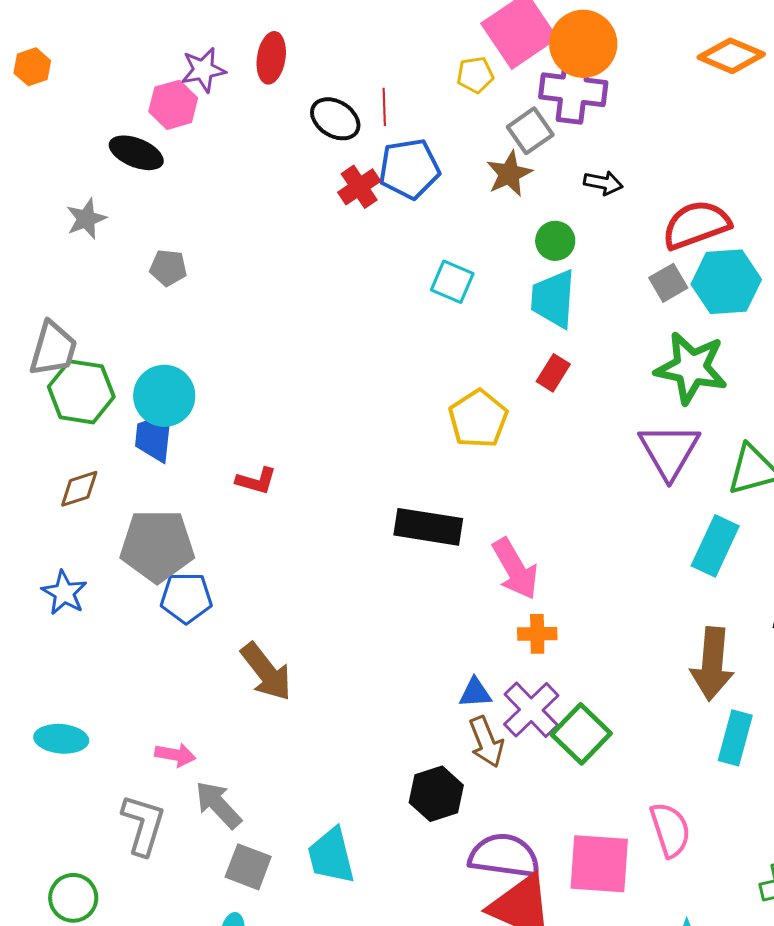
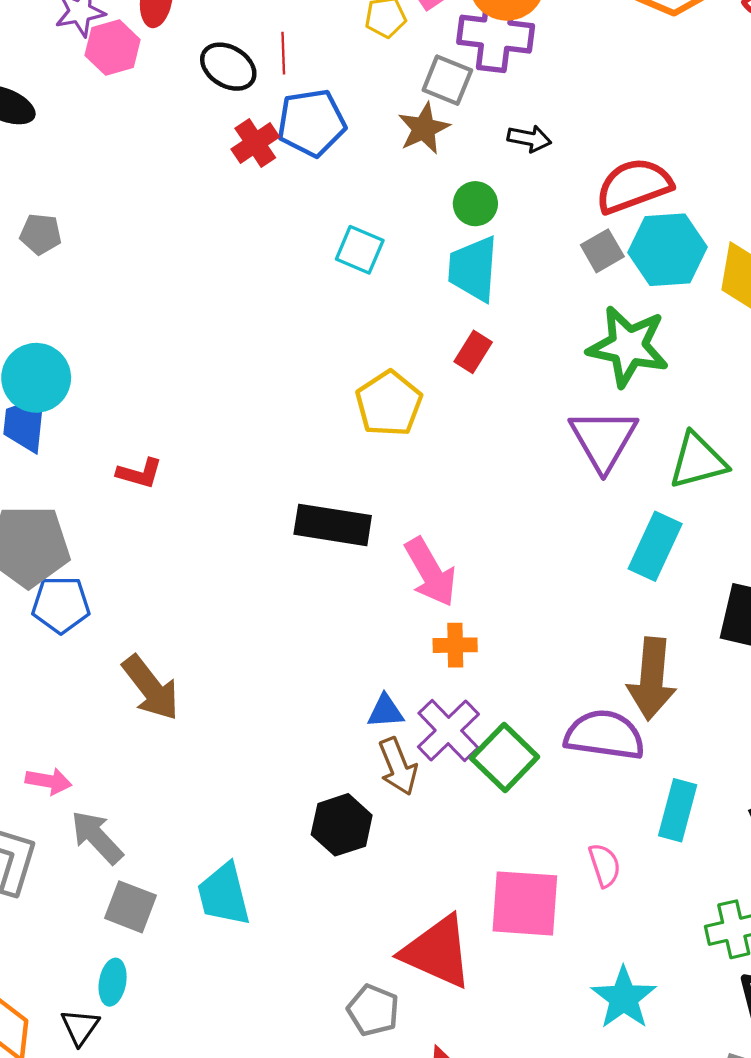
pink hexagon: (173, 105) -> (113, 48), moved
gray square: (530, 131) -> (447, 80), turned -33
cyan rectangle: (735, 738) -> (678, 810), moved
pink semicircle: (670, 830) -> (605, 865), size x0.7
purple semicircle: (504, 856) -> (605, 735), moved

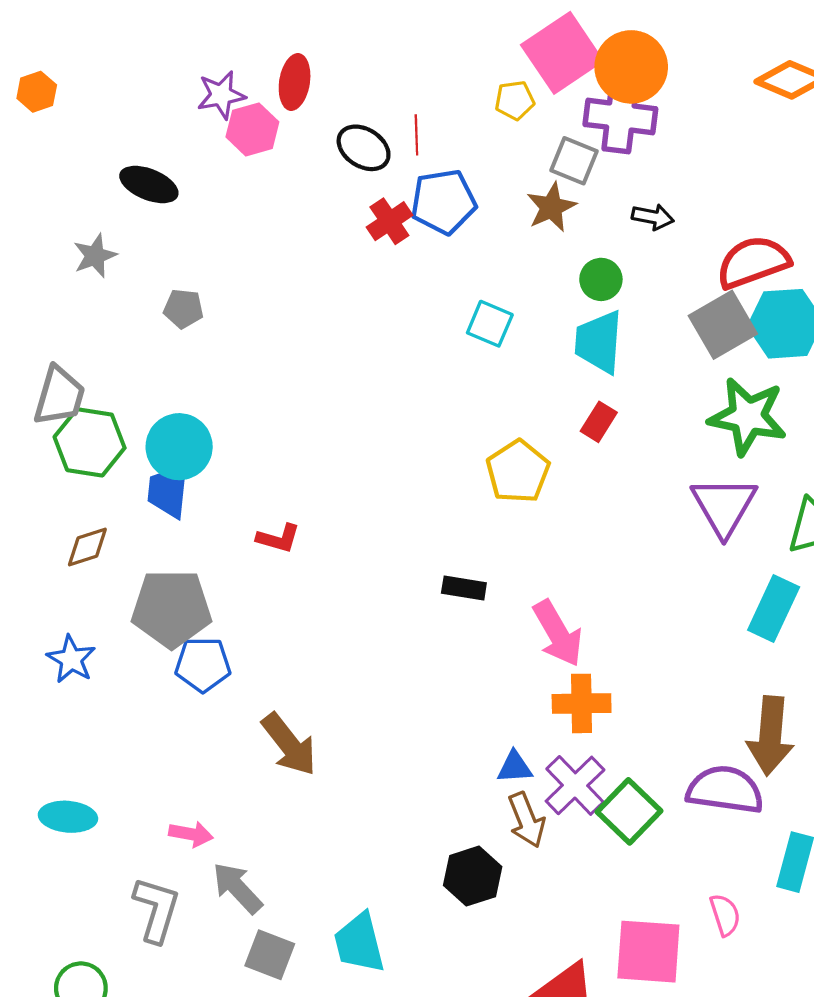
gray square: (602, 251) -> (723, 325), size x1.6
black rectangle: (333, 525) -> (464, 588), size x0.6
orange cross: (455, 645) -> (582, 703), size x1.4

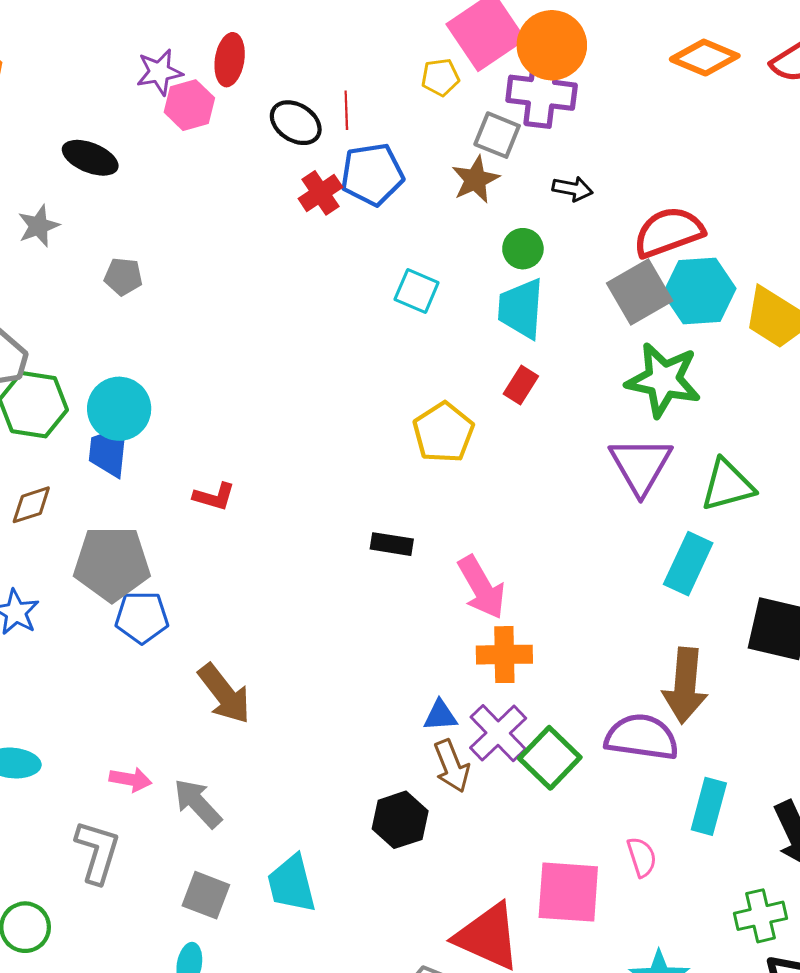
gray arrow: (237, 888) -> (198, 803), moved

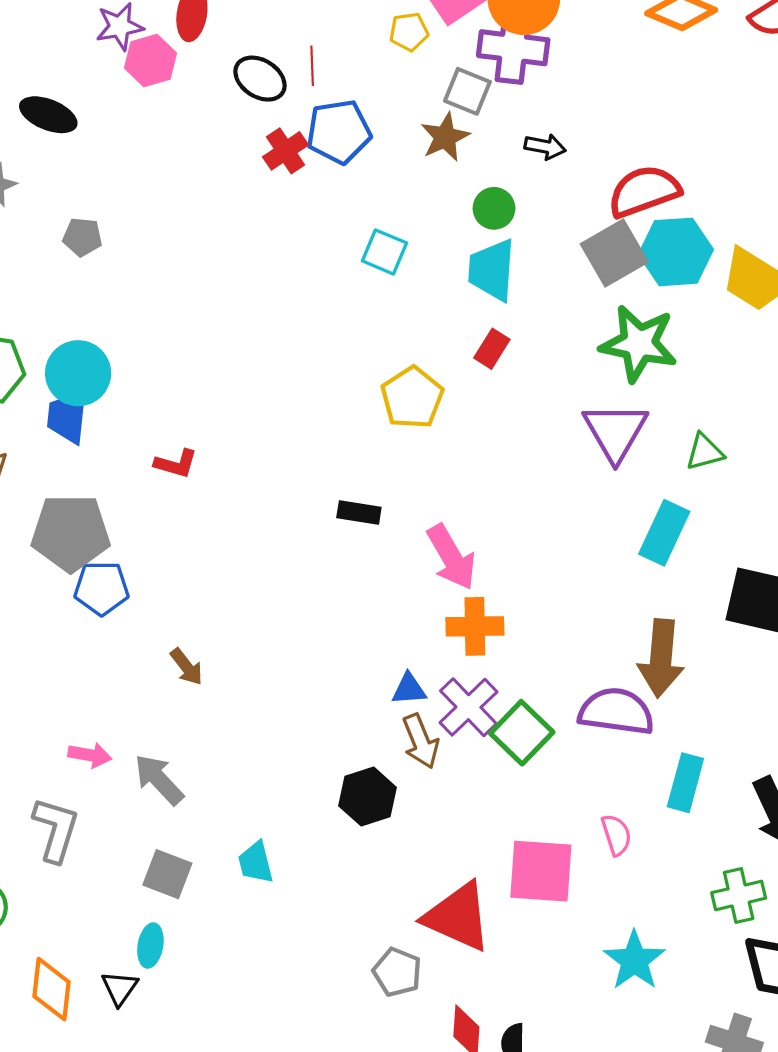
green triangle: (727, 485) -> (705, 452), size x0.7
brown arrow: (224, 694) -> (187, 667), size x0.6
cyan trapezoid: (292, 884) -> (256, 863), size x0.7

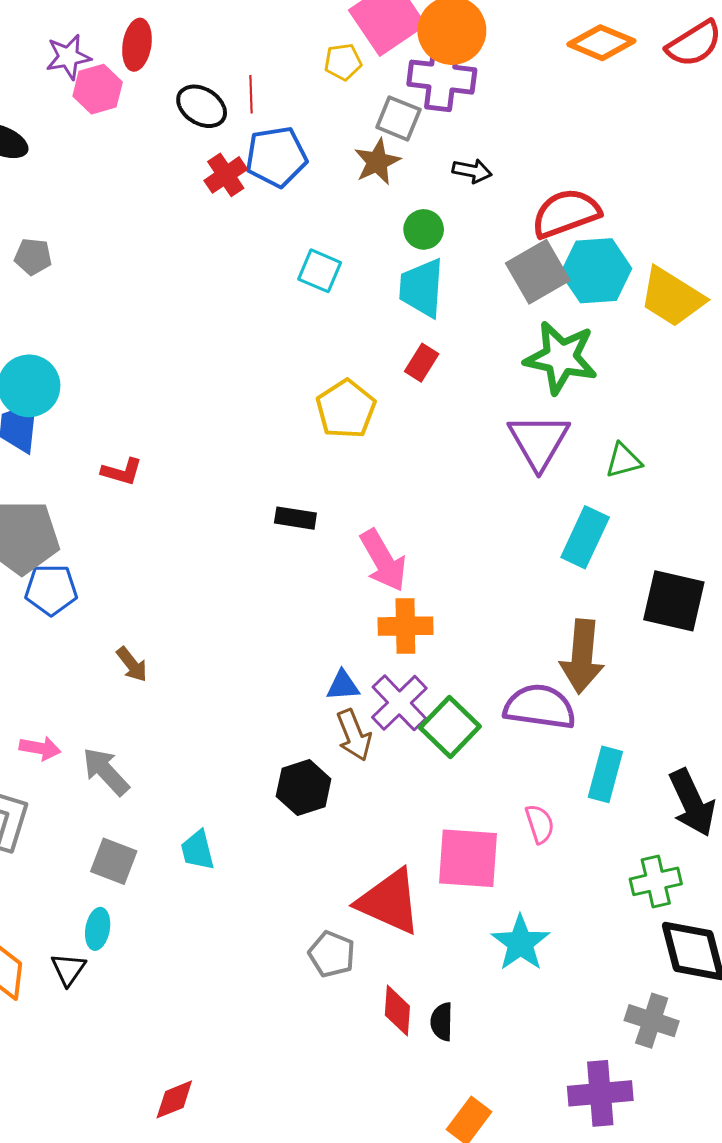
cyan star: (634, 960) -> (521, 943), moved

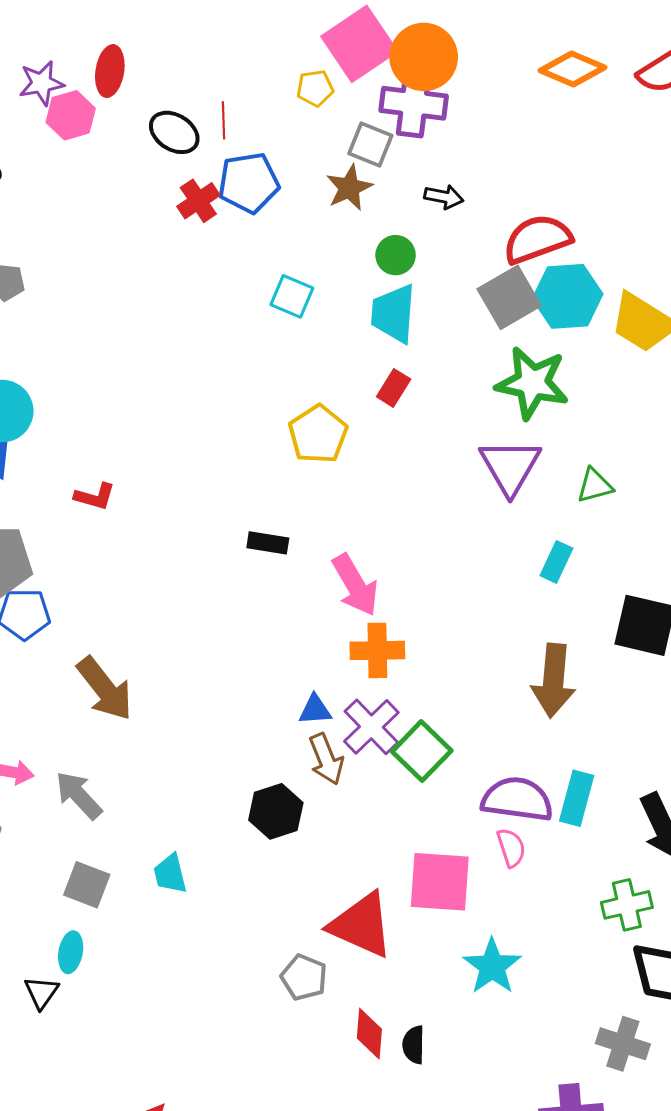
cyan rectangle: (585, 537) -> (556, 562), size x0.7
brown arrow: (132, 664) -> (105, 689), size x1.8
purple semicircle: (540, 707) -> (517, 799), moved

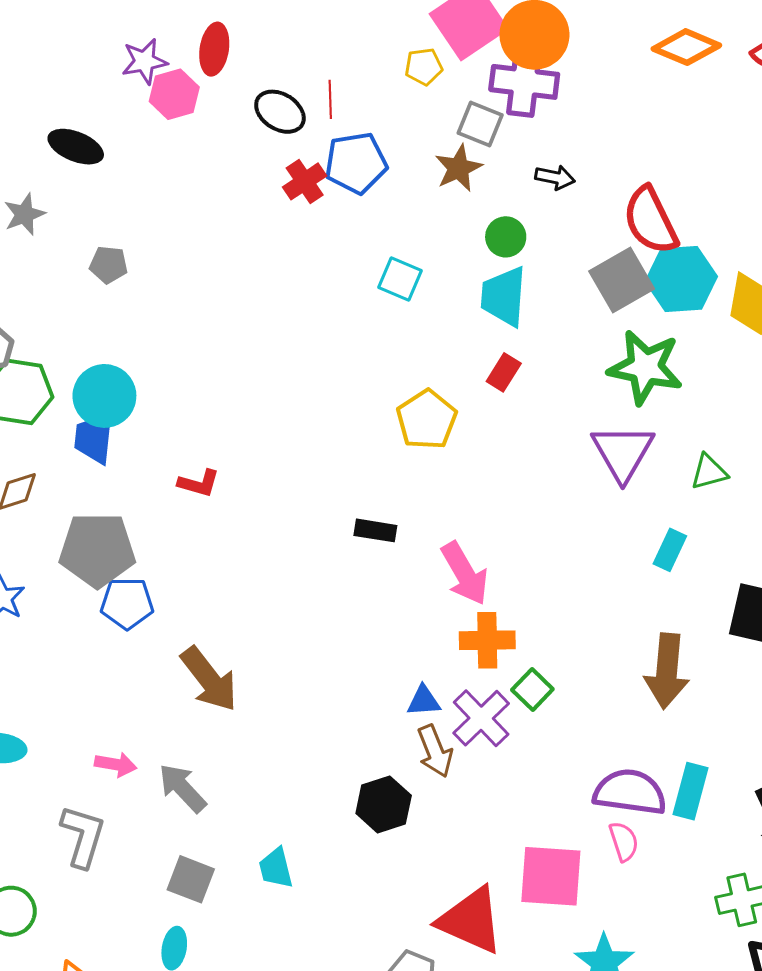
red semicircle: (537, 239) -> (650, 220), turned -96
green square: (422, 751) -> (532, 689), moved, size x0.7

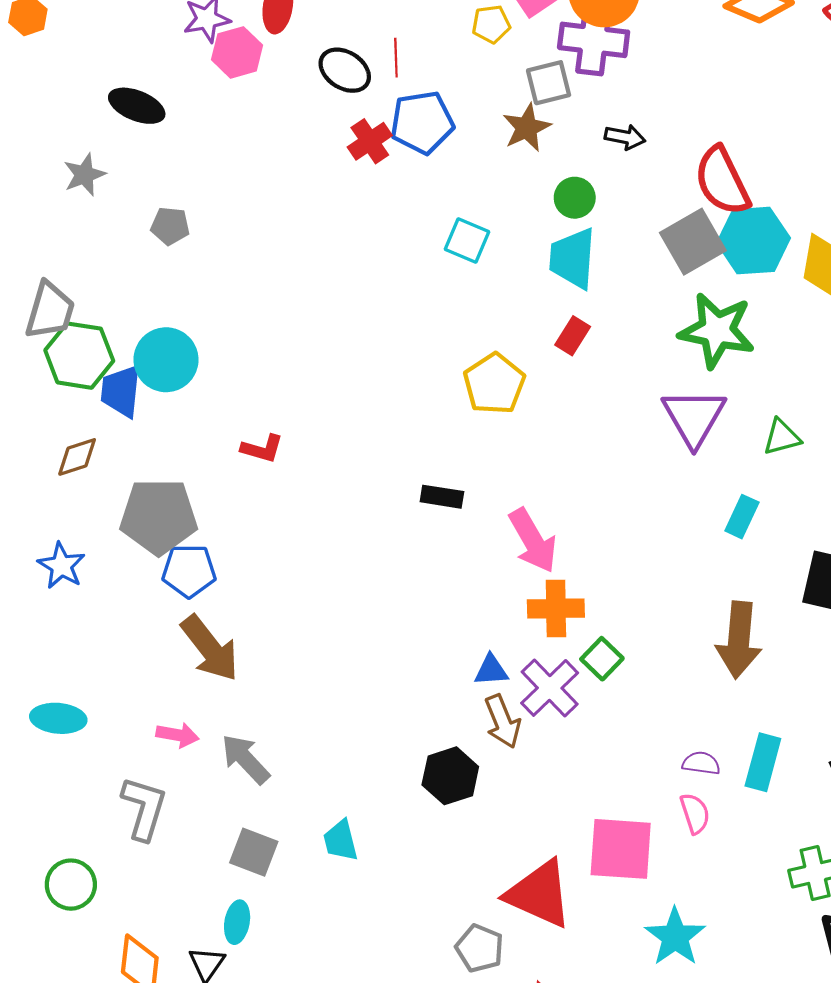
gray square: (480, 124) -> (549, 83), turned -36
blue trapezoid: (94, 438) -> (121, 391), moved
brown arrow: (209, 679) -> (210, 648), moved
purple semicircle: (630, 792) -> (701, 763), size x0.5

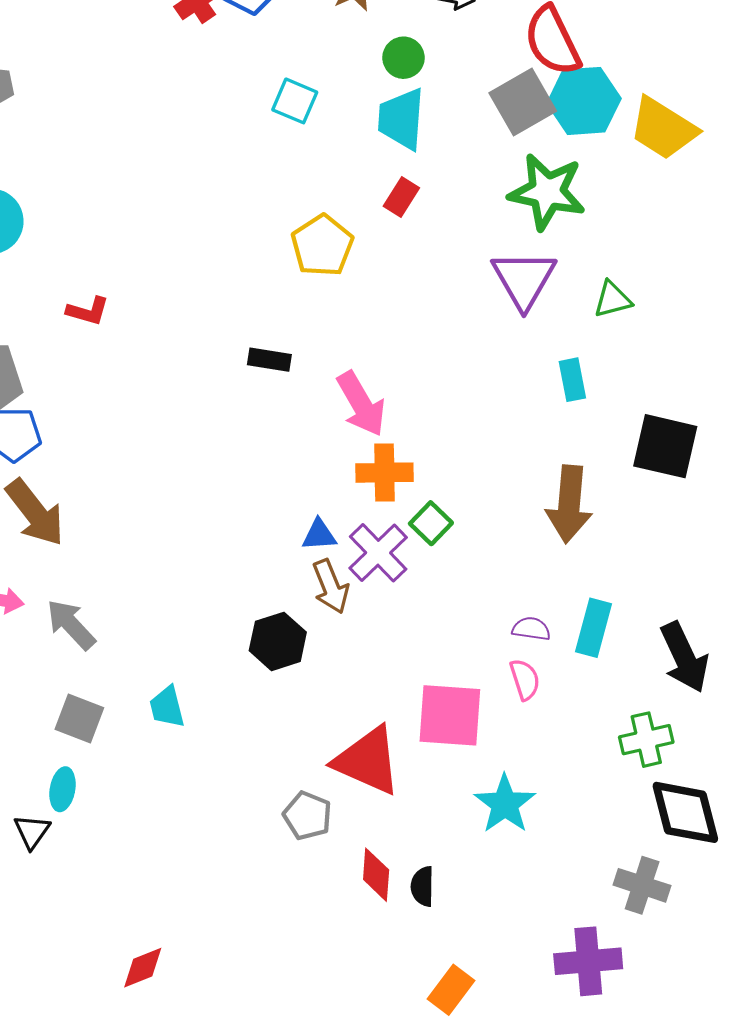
cyan rectangle: (742, 517) -> (572, 380), turned -36

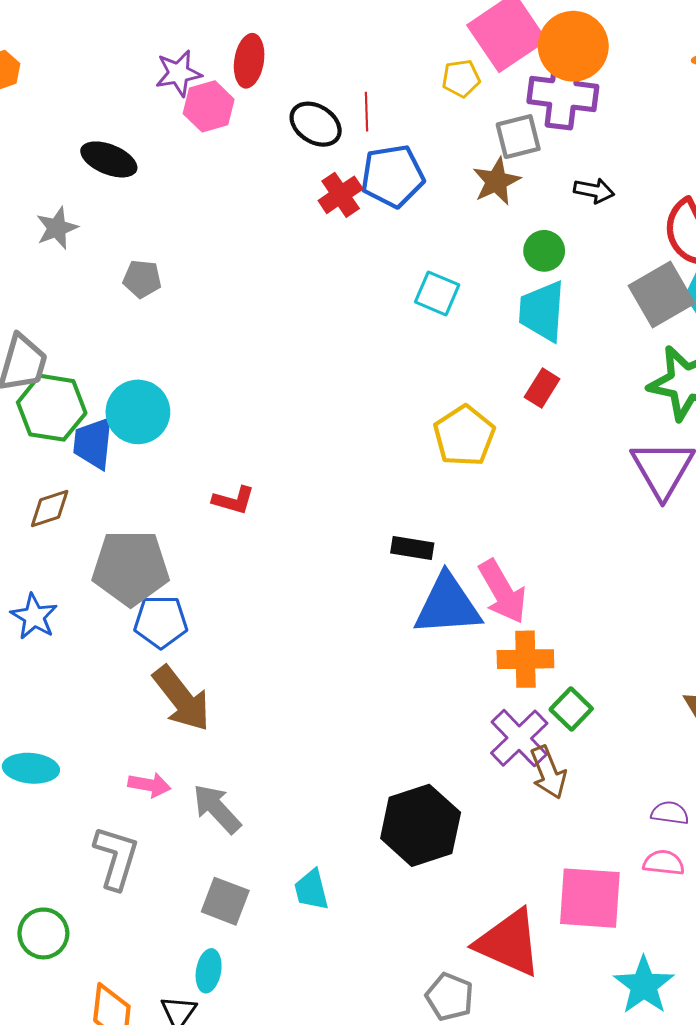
blue triangle: (319, 535) -> (448, 605), moved, size x2.0
brown arrow: (331, 587) -> (548, 772), moved
black hexagon: (278, 641) -> (421, 825), size x1.4
pink semicircle: (525, 679) -> (664, 863), turned -66

